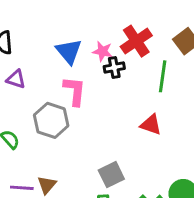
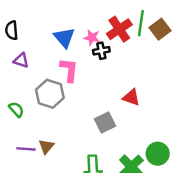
green line: (163, 76) -> (141, 23), moved
gray square: (111, 175) -> (105, 123), moved

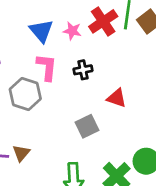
black cross: (101, 51) -> (83, 70), moved

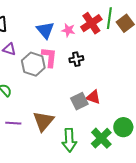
gray hexagon: (25, 94) -> (33, 64), moved
red triangle: (117, 98) -> (93, 97), moved
brown triangle: (21, 153) -> (43, 121), moved, size x1.6

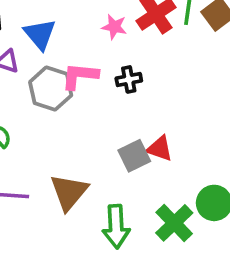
blue triangle: (45, 30) -> (40, 34), moved
pink L-shape: (49, 57) -> (80, 76), turned -90

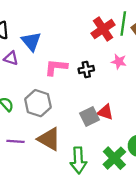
pink star: (114, 27) -> (119, 62), moved
gray hexagon: (51, 89) -> (38, 103), moved
brown triangle: (69, 192) -> (49, 139), turned -40

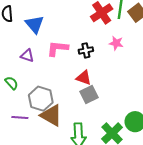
purple triangle: (11, 58) -> (27, 56), moved
gray hexagon: (38, 103) -> (41, 99), moved
red triangle: (105, 112) -> (84, 78), moved

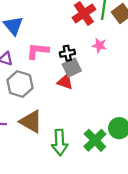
gray square: (89, 94) -> (72, 68), moved
gray hexagon: (41, 99) -> (20, 84), moved

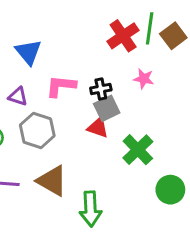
green cross: (95, 140) -> (138, 150), moved

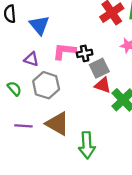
black cross: (101, 89) -> (85, 53), moved
red triangle: (98, 128) -> (103, 85), moved

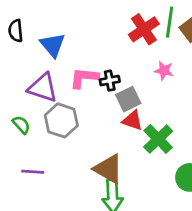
purple triangle: (31, 59) -> (43, 88), size x1.6
brown triangle: (57, 124) -> (108, 169), moved

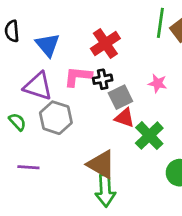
red cross: (144, 29) -> (105, 43), moved
pink star: (164, 71) -> (158, 83), moved

